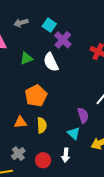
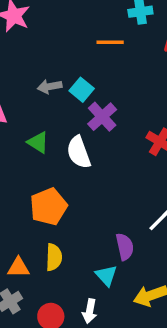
gray arrow: (21, 23) -> (50, 87), moved
green triangle: (26, 58) -> (38, 142), turned 48
orange triangle: (20, 122) -> (18, 268), moved

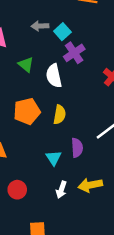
yellow semicircle: (54, 257) -> (60, 115), moved
cyan triangle: (106, 276) -> (54, 158), moved
white arrow: (90, 311) -> (61, 190), moved

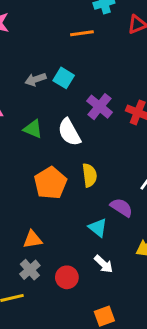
purple cross: (74, 53) -> (99, 107), moved
purple semicircle: (77, 148) -> (121, 208), turned -36
white arrow: (61, 190) -> (104, 264), moved, turned -49

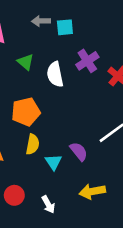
cyan square: (64, 78) -> (65, 27), turned 36
yellow semicircle: (89, 175) -> (33, 144), moved
white arrow: (104, 264) -> (48, 204), moved

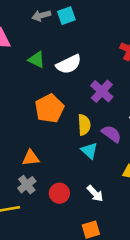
purple cross: (87, 61) -> (102, 91), moved
white semicircle: (55, 74) -> (69, 64), turned -90
yellow semicircle: (33, 144) -> (84, 125), moved

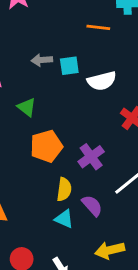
white semicircle: (69, 64) -> (102, 81), moved
orange pentagon: (49, 108) -> (46, 146), moved
cyan triangle: (89, 151) -> (64, 219), turned -30

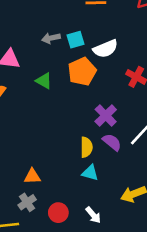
orange pentagon: (46, 146) -> (82, 71), moved
purple semicircle: (92, 206) -> (112, 142), moved

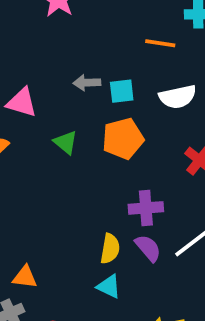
white semicircle: (105, 49) -> (178, 97), moved
purple cross: (106, 115) -> (146, 208), turned 30

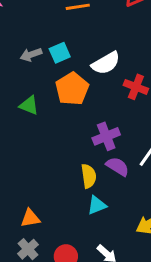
white semicircle: (178, 97) -> (106, 63), moved
cyan triangle: (109, 286) -> (97, 205), turned -30

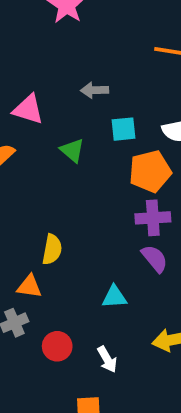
cyan square: (60, 53) -> (123, 129), moved
orange pentagon: (72, 89) -> (150, 171), moved
yellow semicircle: (89, 176) -> (52, 249), moved

